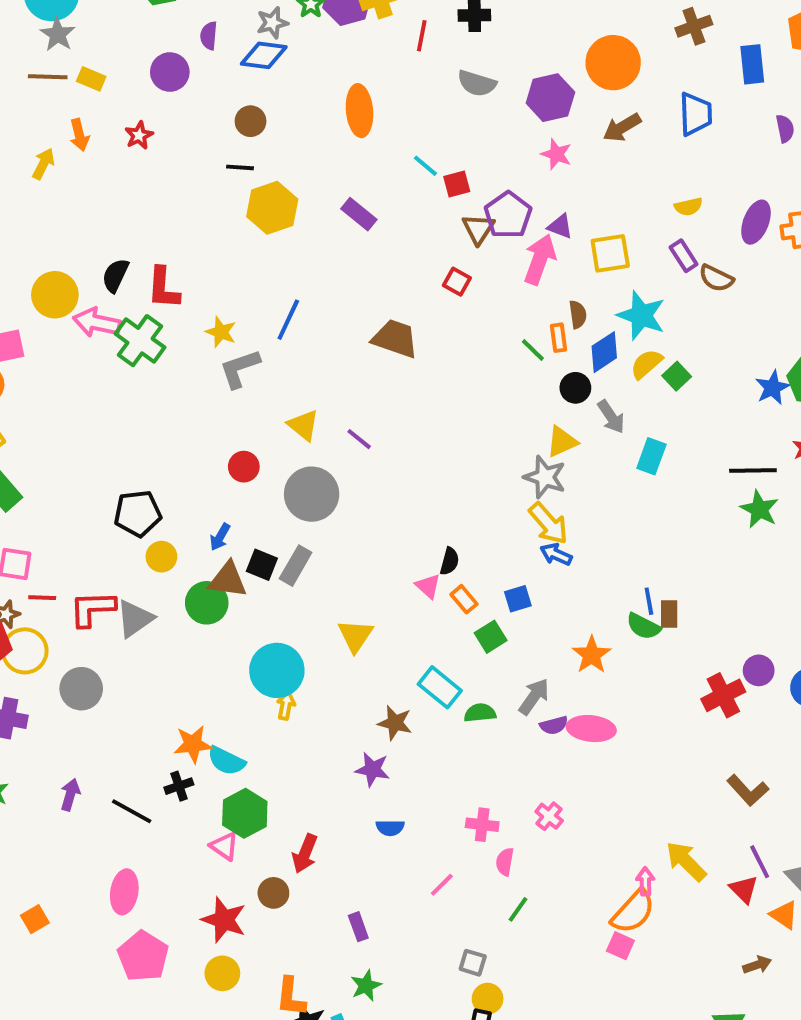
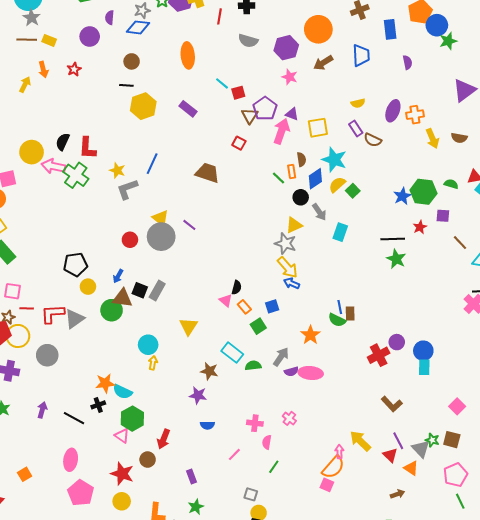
gray circle: (312, 494) -> (161, 237), moved
cyan circle: (277, 670) -> (148, 345), size x0.7

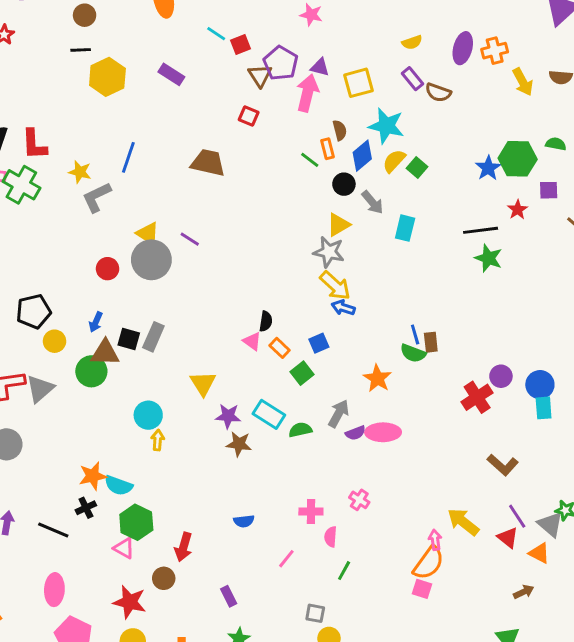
purple star: (198, 395) -> (228, 416), moved

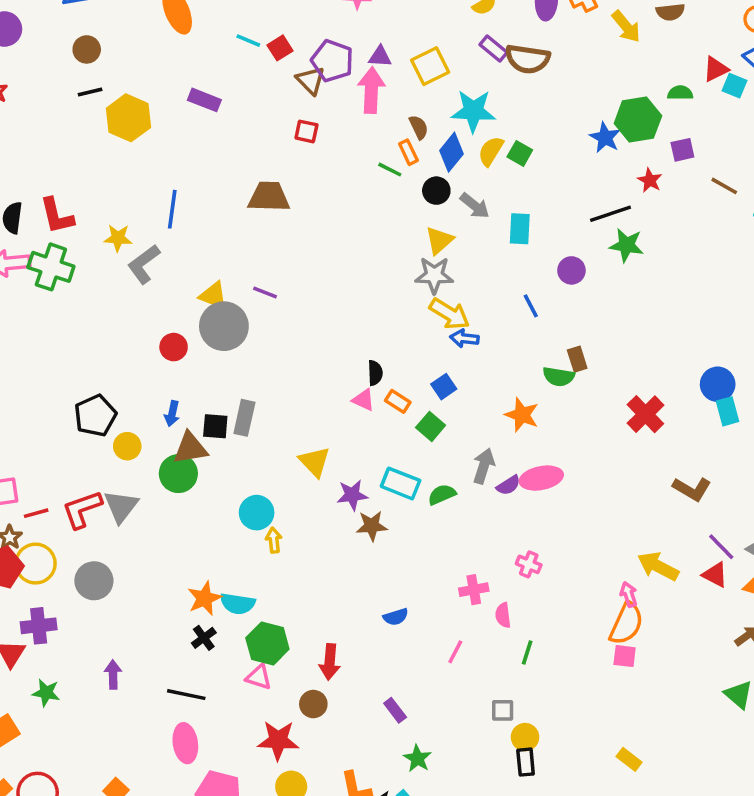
brown semicircle: (438, 92) -> (528, 59), size x1.4
blue line: (415, 334) -> (531, 306), moved
purple circle: (501, 376) -> (571, 270), moved
black line: (53, 530) -> (186, 695), moved

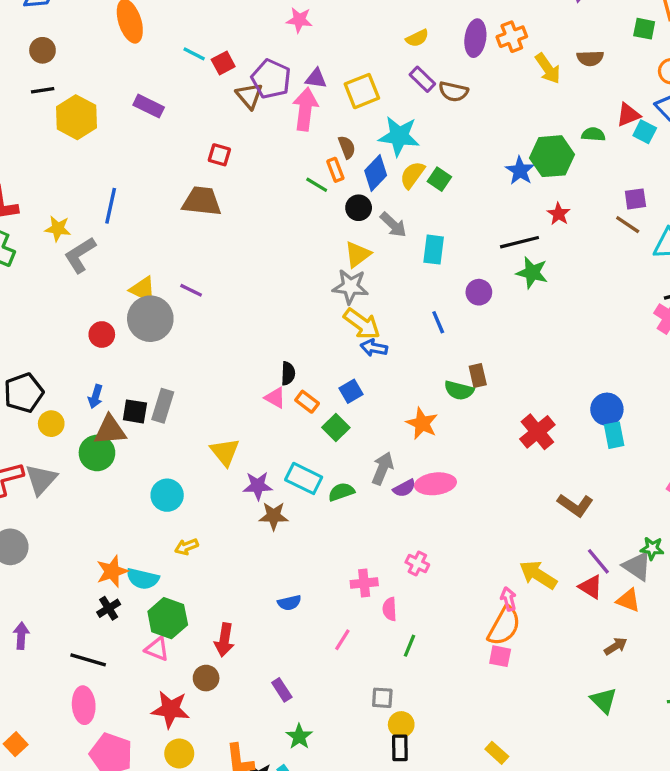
brown semicircle: (528, 59) -> (453, 92), size x0.7
red square: (306, 131) -> (219, 155), moved
purple square: (682, 150) -> (635, 199), moved
yellow arrow: (274, 540) -> (186, 547), moved, turned -110

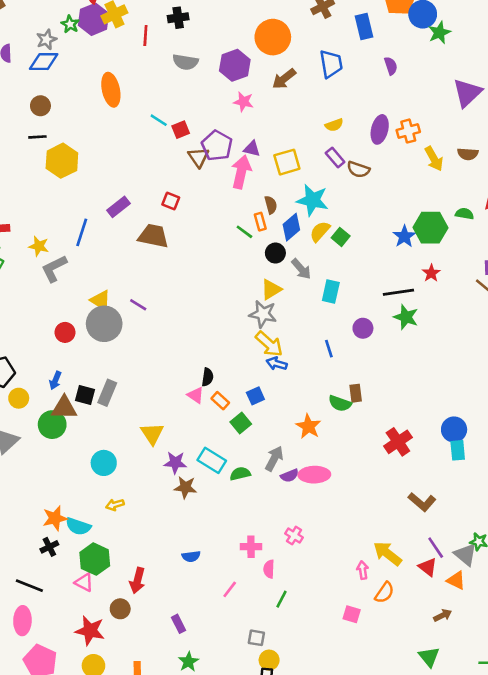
purple rectangle: (149, 106) -> (119, 207), moved, turned -70
orange semicircle: (504, 626) -> (384, 593), moved, size x0.7

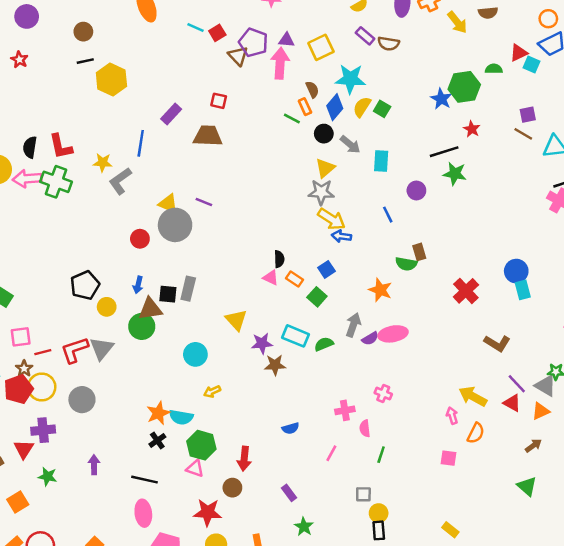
orange triangle: (456, 580) -> (541, 411), turned -42

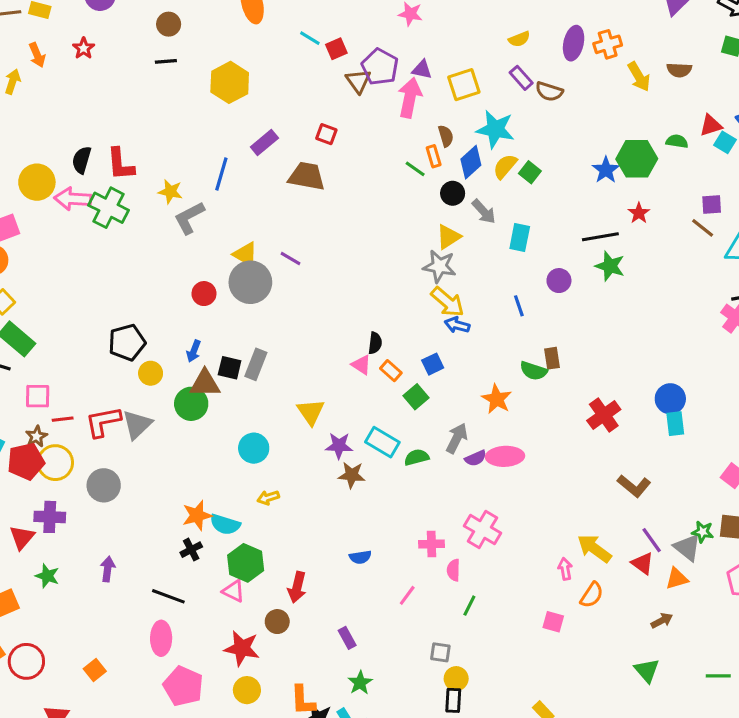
yellow hexagon: (111, 79) -> (230, 82), moved
pink cross: (383, 394) -> (482, 529), size x1.6

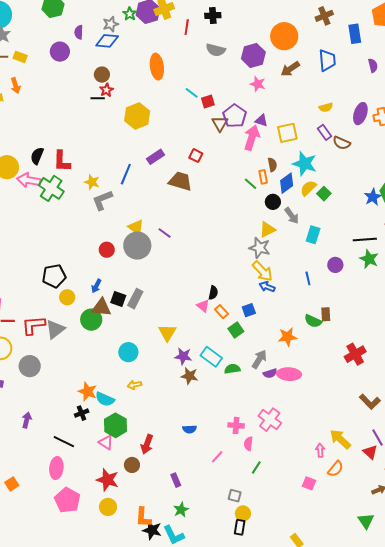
red star: (84, 48) -> (107, 90), moved
orange star: (497, 399) -> (287, 337), turned 30
orange star: (197, 515) -> (88, 392), turned 30

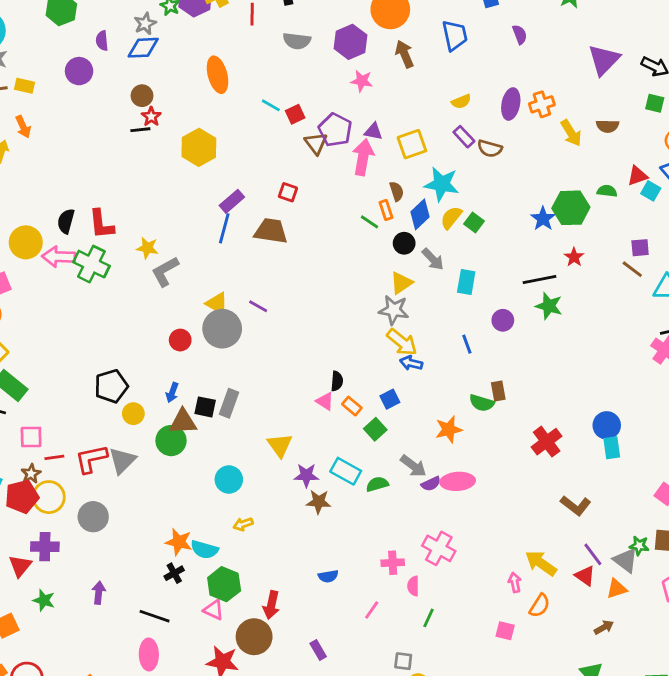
brown arrow: (290, 69) -> (405, 54), turned 108
blue line: (126, 174) -> (224, 228), moved
gray arrow: (259, 359) -> (413, 466), turned 102
brown circle: (132, 465) -> (254, 637), size x1.6

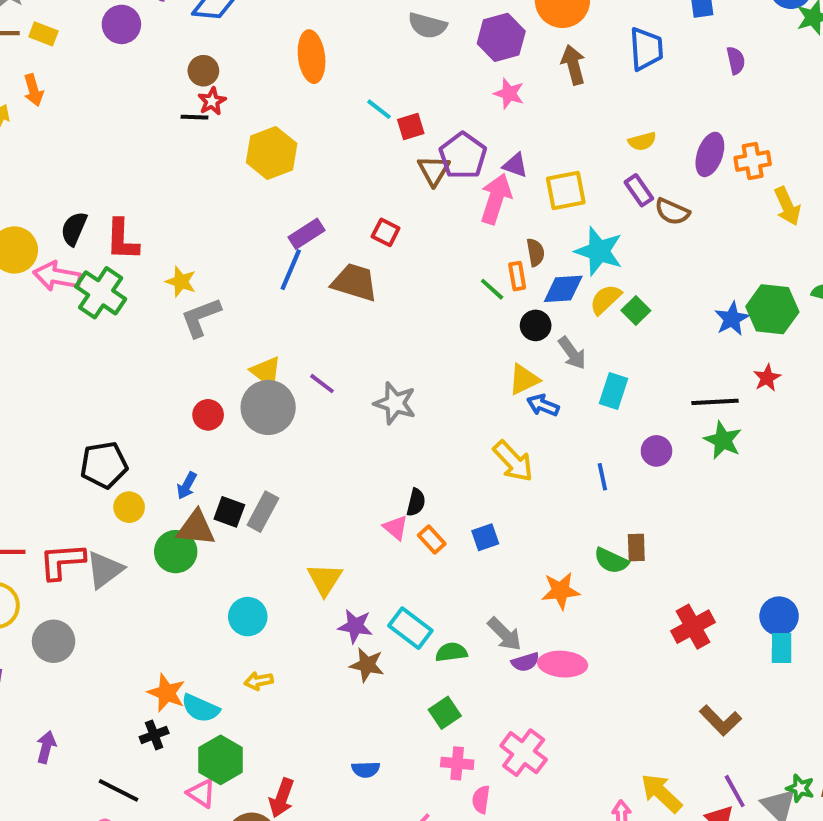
blue diamond: (420, 214) -> (563, 289), turned 32
gray star: (394, 310) -> (395, 403), moved
blue arrow: (411, 363) -> (543, 405), moved
green square: (375, 429) -> (445, 713), moved

